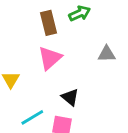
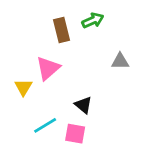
pink triangle: (50, 58) -> (48, 68), moved

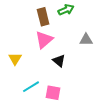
pink triangle: (48, 68) -> (44, 40), moved
black triangle: (83, 105) -> (59, 61), moved

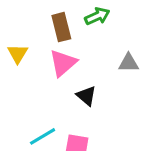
yellow triangle: (15, 59) -> (18, 54), moved

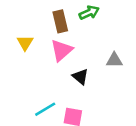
gray triangle: (129, 63) -> (114, 60), moved

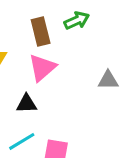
black triangle: (80, 77) -> (26, 104), moved, turned -42

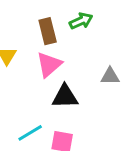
black triangle: (26, 104) -> (65, 97), moved, size x1.4

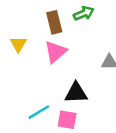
black triangle: (65, 97) -> (76, 93), moved

